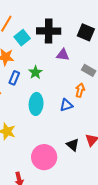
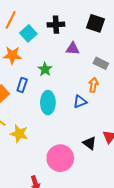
black cross: (49, 31) -> (56, 25), size x0.7
blue rectangle: (14, 78) -> (22, 85), moved

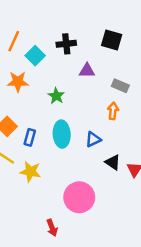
blue rectangle: (22, 85) -> (30, 137), moved
blue triangle: (80, 102) -> (93, 139), moved
black triangle: (90, 143) -> (113, 162), moved

